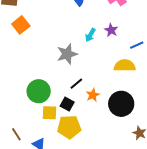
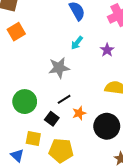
cyan arrow: (90, 35) -> (77, 43), moved
yellow square: (50, 113) -> (33, 138), moved
yellow pentagon: (69, 127) -> (61, 151), moved

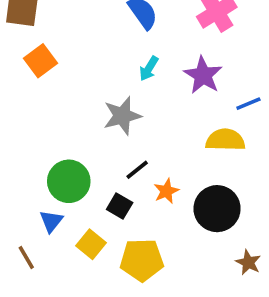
purple star: (107, 50) -> (203, 75), size x1.5
yellow square: (33, 138) -> (91, 244), turned 35
blue triangle: (17, 155) -> (51, 221), moved, turned 32

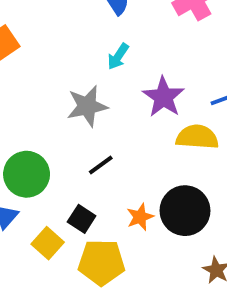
purple star: (203, 75) -> (163, 97), moved
orange star: (166, 191) -> (140, 217), moved
black square: (120, 206) -> (82, 219), moved

